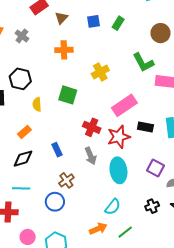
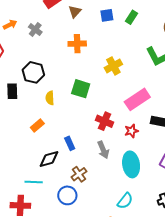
red star: (119, 137) -> (131, 131), size x0.6
black diamond: (23, 159) -> (49, 159), moved

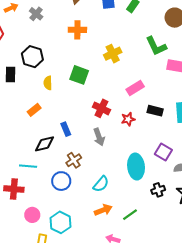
pink rectangle: (137, 99) -> (135, 88), size x0.7
cyan ellipse: (131, 164) -> (136, 167), moved
cyan semicircle: (125, 201) -> (101, 184), moved

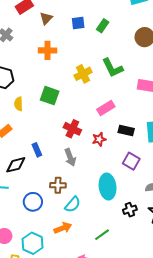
green L-shape: (156, 46) -> (112, 68), moved
purple square: (163, 152) -> (131, 161), moved
brown cross: (74, 160) -> (58, 185), moved, turned 35
orange arrow: (103, 210) -> (63, 228), moved

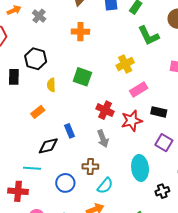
green L-shape: (112, 68) -> (149, 36), moved
yellow cross: (83, 74) -> (125, 64), moved
red star: (99, 139) -> (132, 121), size x1.5

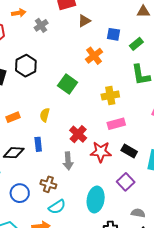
orange cross: (80, 32) -> (94, 56), moved, turned 36
green square: (82, 77) -> (68, 84), moved
yellow semicircle: (51, 85) -> (45, 115), moved

